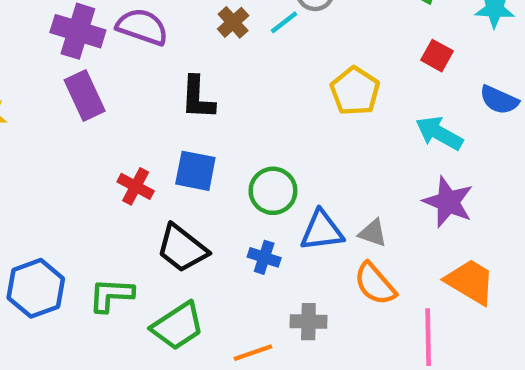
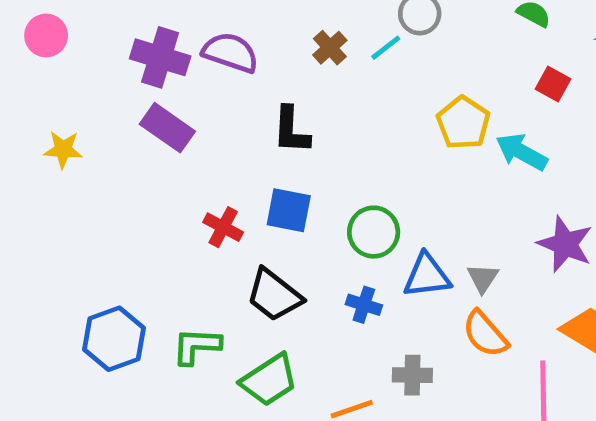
purple rectangle: (85, 95) -> (167, 128), turned -30
cyan arrow: (439, 133) -> (522, 152), moved
gray triangle: (373, 233) -> (483, 278), turned 44

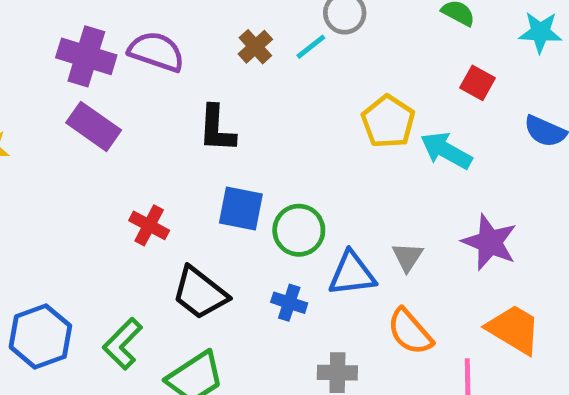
blue square: (289, 210) -> (241, 208), moved
gray triangle: (483, 278) -> (407, 257), moved
green L-shape: (196, 346) -> (123, 344), turned -48

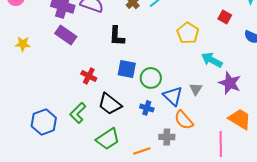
cyan arrow: (446, 151) -> (212, 60), moved
blue triangle: (352, 274) -> (173, 96), turned 50
orange semicircle: (410, 332) -> (184, 120), moved
green L-shape: (123, 344) -> (78, 113), moved

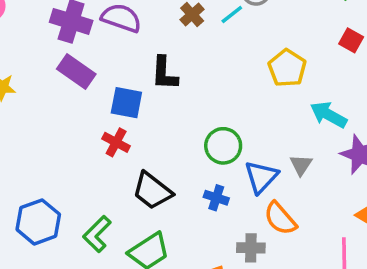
blue square: (127, 69) -> (126, 103), moved
blue triangle: (173, 96) -> (261, 177), turned 30
green L-shape: (78, 113) -> (97, 234), moved

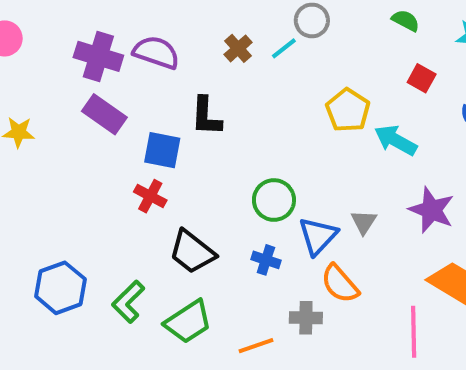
cyan arrow: (329, 115) -> (396, 140), moved

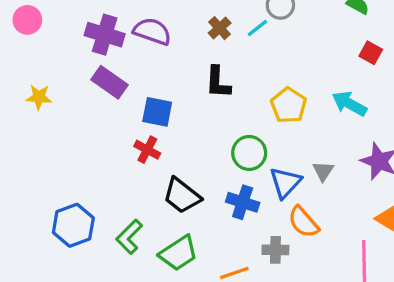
yellow pentagon: (348, 110) -> (289, 105), moved
black L-shape: (206, 116) -> (218, 82), moved
blue cross: (266, 260) -> (243, 202), size x1.4

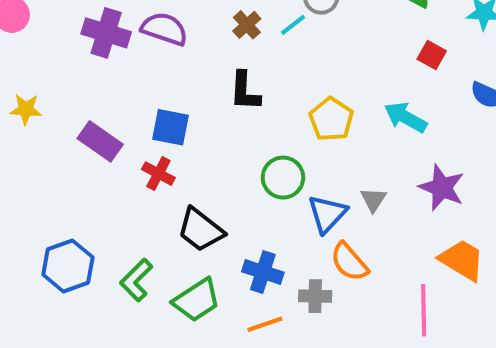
purple rectangle: (110, 82) -> (100, 141), moved
blue cross: (243, 202) -> (263, 272), moved

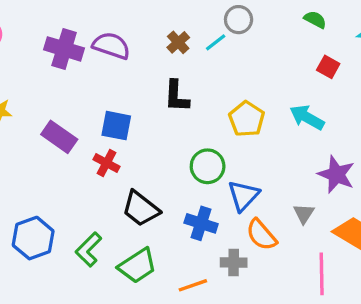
gray triangle: (373, 200) -> (304, 214), moved
blue cross: (263, 272) -> (201, 223), moved

